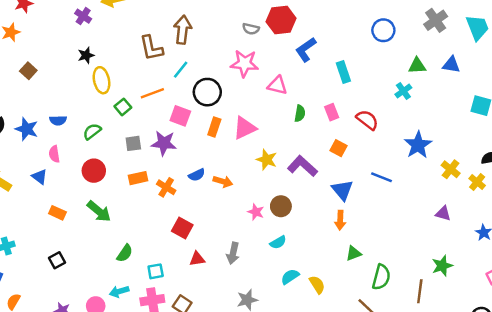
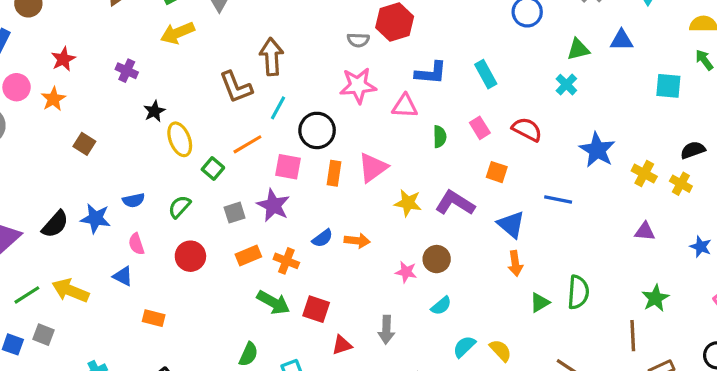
purple cross: (83, 16) -> (127, 71), moved
blue L-shape: (306, 50) -> (431, 73), moved, turned -130
purple star: (164, 143) -> (273, 205), turned 30
green arrow: (99, 211) -> (273, 303), moved
green semicircle: (381, 277) -> (578, 292), moved

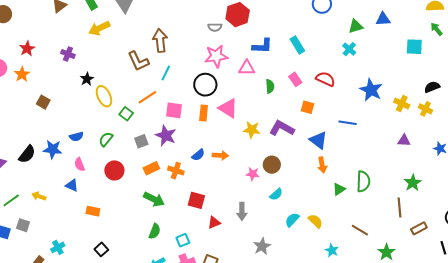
black circle: (317, 130) -> (205, 85), moved
pink triangle: (373, 168) -> (228, 108), turned -50
yellow arrow: (70, 291) -> (39, 196), size x0.6
green arrow: (273, 303) -> (154, 199), moved

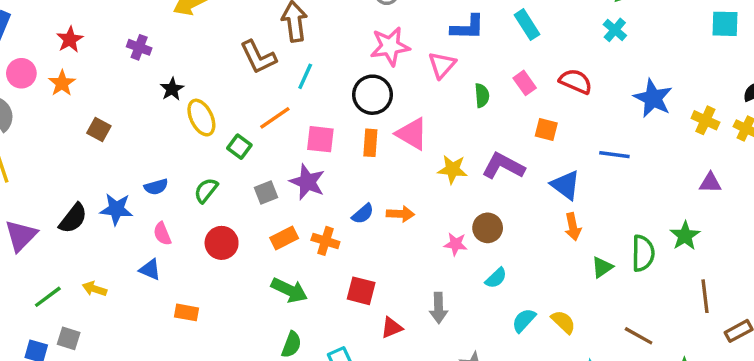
pink triangle: (247, 68) -> (442, 65), turned -48
green star: (413, 183) -> (685, 236), moved

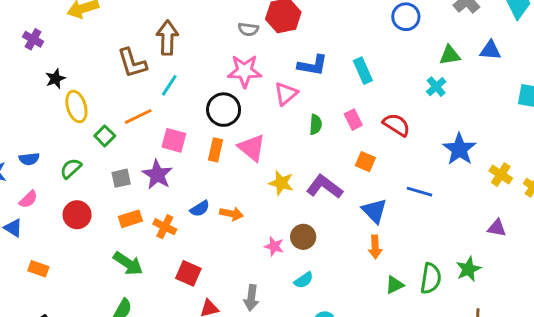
pink semicircle: (162, 234) -> (28, 199), turned -120

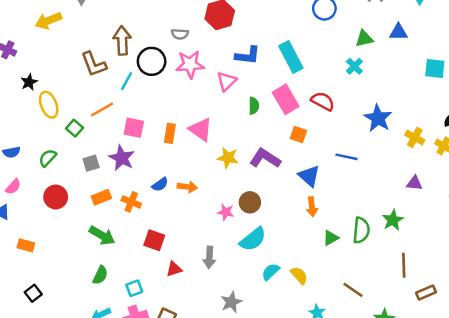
gray semicircle: (248, 29) -> (180, 34), moved
cyan rectangle: (363, 71) -> (291, 57), size x1.4
black circle: (224, 110) -> (152, 61), moved
pink rectangle: (353, 120) -> (286, 99), size x1.6
cyan semicircle: (304, 280) -> (253, 239), size x1.6

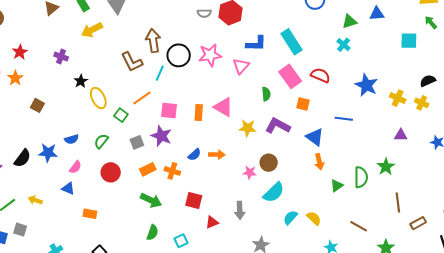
gray semicircle: (180, 34) -> (204, 13), moved
green semicircle: (254, 106) -> (266, 94), moved

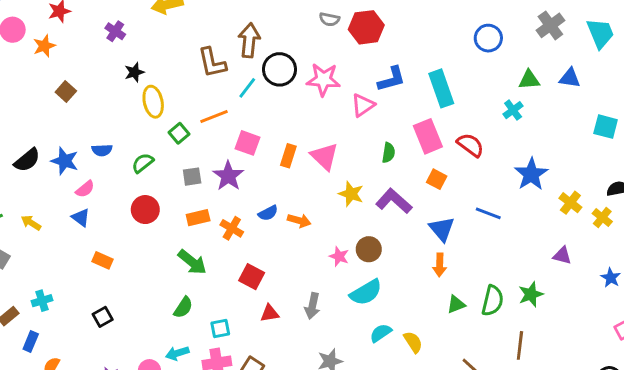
blue L-shape: (256, 44) -> (392, 79), turned -30
pink semicircle: (75, 167) -> (85, 189), moved
brown line: (398, 203) -> (520, 345), moved

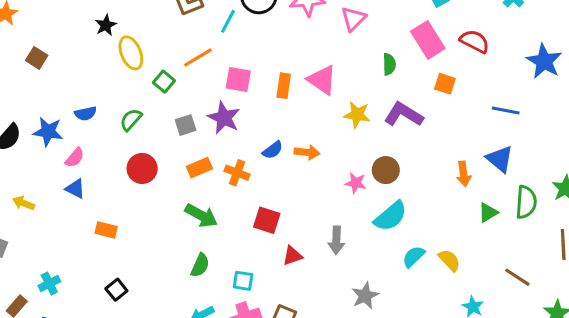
blue triangle: (442, 229) -> (500, 159), moved
cyan square: (220, 329) -> (243, 281), turned 30

